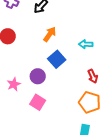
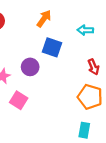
blue square: (57, 59) -> (52, 47), turned -30
pink square: (38, 102) -> (19, 100), moved

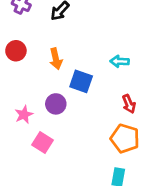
orange arrow: (44, 19) -> (56, 59), moved, turned 132

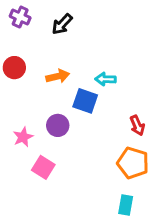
orange arrow: (56, 59) -> (58, 76), turned -90
cyan arrow: (120, 61) -> (105, 79), moved

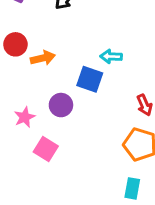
orange arrow: (58, 76) -> (43, 58), moved

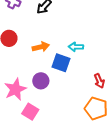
orange arrow: (43, 58) -> (41, 47), moved
pink star: (25, 117) -> (15, 89), size x1.5

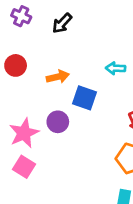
cyan arrow: (76, 47) -> (116, 68), moved
pink square: (30, 112) -> (24, 167), moved

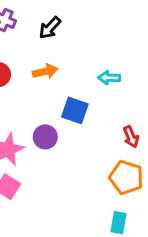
orange arrow: (58, 77) -> (45, 71), moved

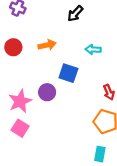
black arrow: (50, 28) -> (75, 14), moved

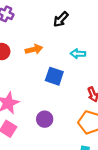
purple circle: (47, 92) -> (45, 119), moved

